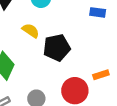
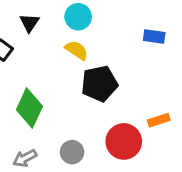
yellow semicircle: (31, 31) -> (77, 50), moved

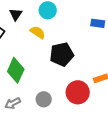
yellow semicircle: (77, 50) -> (38, 32), moved

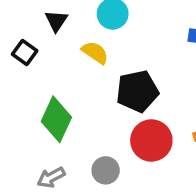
red circle: (78, 92) -> (151, 140), moved

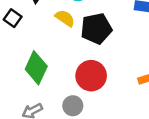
black pentagon: (137, 91) -> (96, 29), moved
red circle: (151, 140) -> (91, 76), moved

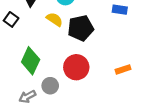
gray circle: (73, 106) -> (50, 86), moved

